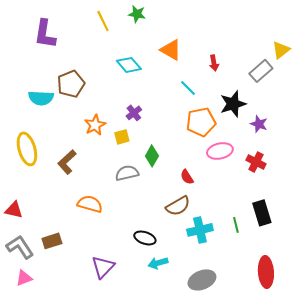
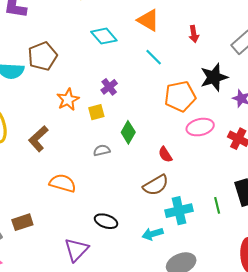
cyan line: (188, 88) -> (154, 57), moved
gray semicircle: (127, 173) -> (102, 150), size x0.7
black ellipse: (145, 238) -> (106, 221), moved
cyan arrow: (158, 263) -> (153, 234), moved

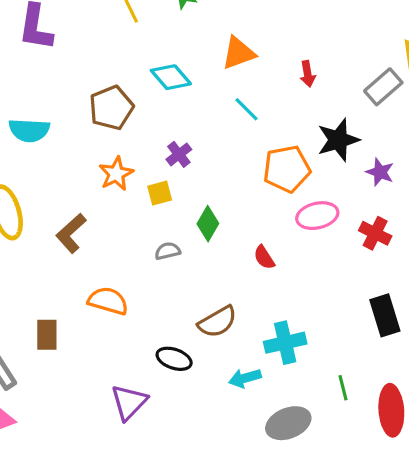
orange triangle: (148, 20) -> (238, 53), turned -50
brown pentagon: (43, 56) -> (111, 108), moved
brown semicircle: (156, 185) -> (218, 322), moved
green line: (217, 205) -> (343, 388), moved
brown rectangle: (22, 222) -> (47, 335), moved, turned -72

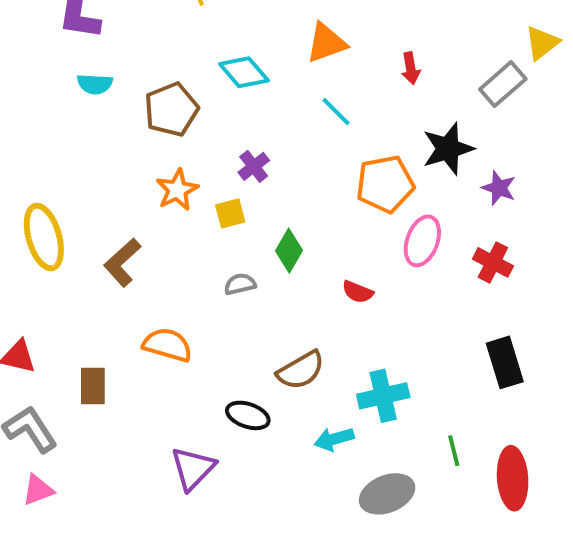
cyan semicircle: (29, 130) -> (95, 84), moved, size x0.7
pink ellipse: (317, 216) -> (422, 241), turned -57
red semicircle: (264, 257) -> (358, 292), turned -35

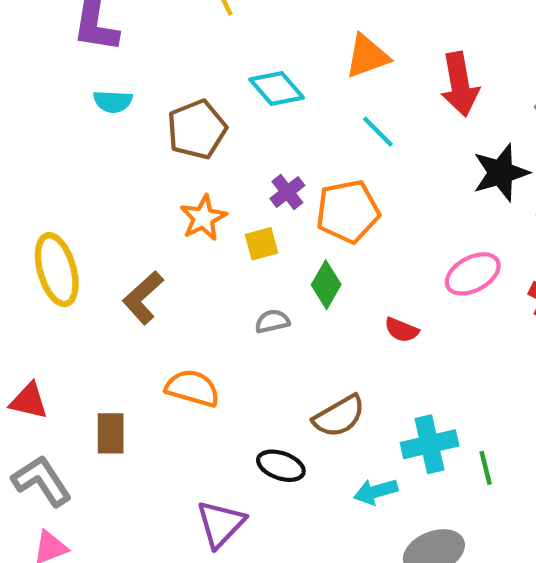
red arrow: (411, 68) -> (460, 84), size x1.8
orange pentagon: (385, 184) -> (348, 211), moved
pink ellipse: (422, 241) -> (473, 274), turned 42
green line: (454, 451) -> (486, 468), moved

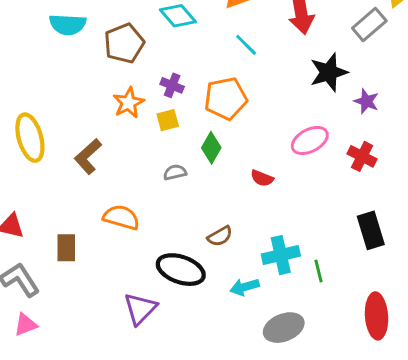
cyan semicircle: (113, 101) -> (68, 24), size x1.4
purple cross: (287, 192) -> (172, 85), moved, turned -30
brown semicircle: (339, 416) -> (220, 236), size x0.7
black ellipse: (281, 466) -> (181, 270), size x1.5

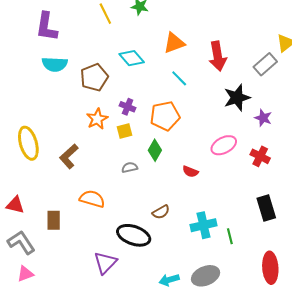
cyan arrow: (245, 287) -> (169, 280), moved

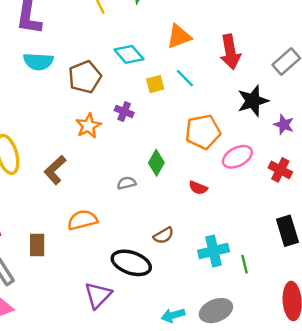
orange pentagon: (165, 116) -> (203, 132), moved
yellow square: (125, 131) -> (155, 84), moved
orange semicircle: (92, 199) -> (82, 220), turned -30

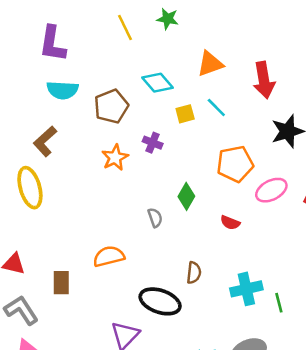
brown L-shape: (55, 170) -> (45, 141), moved
gray semicircle: (127, 183) -> (155, 218), turned 84
brown semicircle: (163, 235) -> (194, 273), turned -54

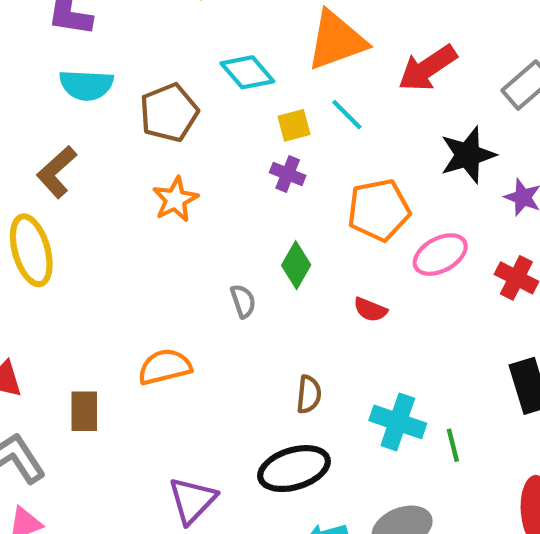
orange triangle: (210, 64) -> (336, 41), size x1.4
red arrow: (264, 80) -> (427, 68), turned 66
purple cross: (153, 143) -> (288, 174), moved
cyan cross: (246, 289) -> (398, 422), turned 32
black ellipse: (160, 301) -> (294, 469), moved, turned -36

